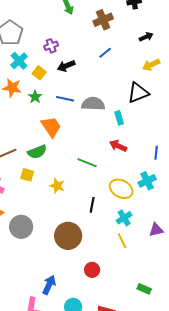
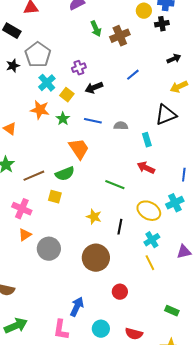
brown cross: (103, 20) -> (120, 36), moved
gray semicircle: (93, 104) -> (121, 126), size x0.6
yellow star: (57, 186) -> (94, 217), moved

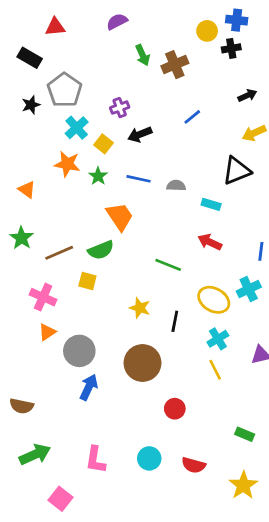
cyan rectangle: (147, 140) -> (211, 204), turned -56
blue arrow: (77, 307) -> (89, 387), moved

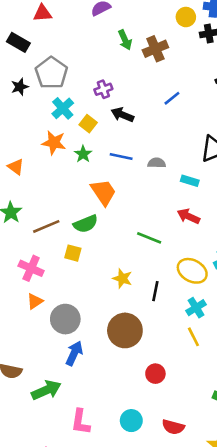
black arrow: (140, 134) -> (122, 115), turned 45
green arrow: (35, 454) -> (46, 390), moved

